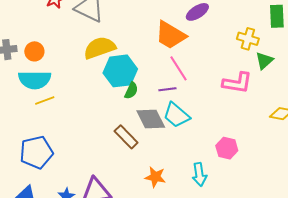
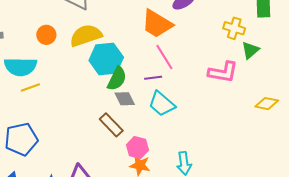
orange circle: (34, 51) -> (46, 35), moved
green semicircle: (131, 91) -> (117, 79), size x1.4
gray diamond: (151, 119) -> (125, 99), moved, size x0.7
pink hexagon: (227, 148) -> (137, 147), moved

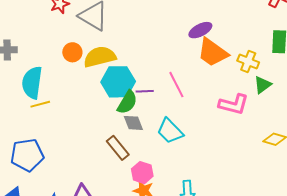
orange trapezoid: (157, 24) -> (213, 52), moved
orange circle: (46, 35) -> (72, 52), moved
cyan semicircle: (20, 67) -> (32, 83), turned 92
purple line: (153, 78) -> (145, 91), moved

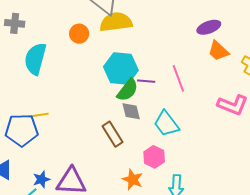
orange trapezoid: (213, 52) -> (218, 51), size x0.7
yellow semicircle: (100, 57) -> (116, 22), moved
yellow line: (40, 104) -> (39, 115), moved
pink hexagon: (142, 173) -> (154, 157), moved

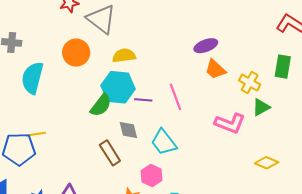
yellow semicircle: (116, 22) -> (124, 56), moved, size x0.7
orange circle: (79, 34) -> (76, 53), size x1.4
green semicircle: (127, 90) -> (101, 105), moved

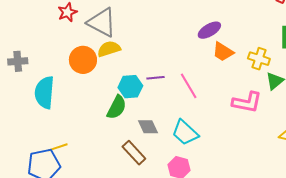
yellow semicircle: (124, 56) -> (109, 49), moved
cyan hexagon: (118, 87) -> (130, 87), size x0.7
purple line: (143, 100) -> (155, 78), moved

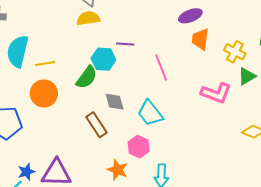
orange trapezoid: (223, 52) -> (200, 39), turned 55
orange circle: (83, 60) -> (44, 93), moved
purple line: (155, 78) -> (125, 44), moved
yellow line: (58, 147) -> (45, 64), moved

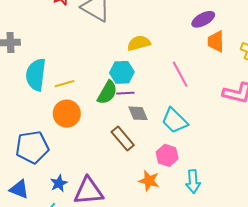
yellow semicircle: (88, 18) -> (139, 43), moved
purple line: (125, 44) -> (125, 93), moved
blue star: (26, 172) -> (59, 183), moved

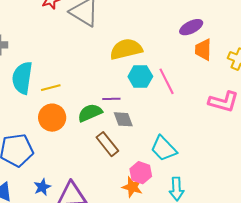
yellow semicircle: (139, 43) -> (126, 49), size x1.4
cyan hexagon: (122, 72) -> (140, 77), moved
green semicircle: (107, 93) -> (90, 113), moved, turned -145
cyan trapezoid: (175, 121) -> (164, 149), moved
pink hexagon: (167, 155) -> (141, 173), moved

